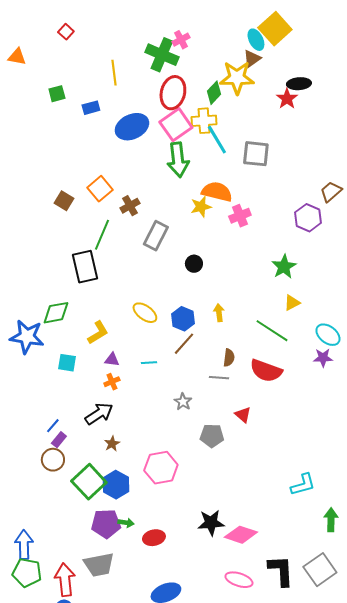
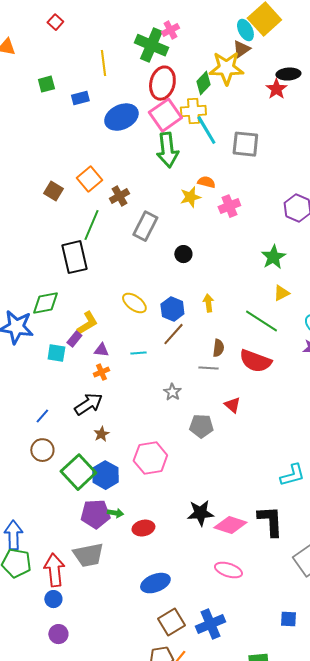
orange semicircle: (217, 192) -> (206, 182), size x0.6
purple rectangle: (59, 440) -> (74, 339), moved
black L-shape: (281, 571) -> (270, 521), moved

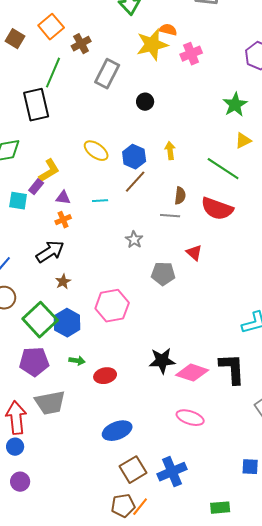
yellow star: (190, 197) -> (152, 45), size x1.5
purple pentagon: (95, 514) -> (34, 362), moved

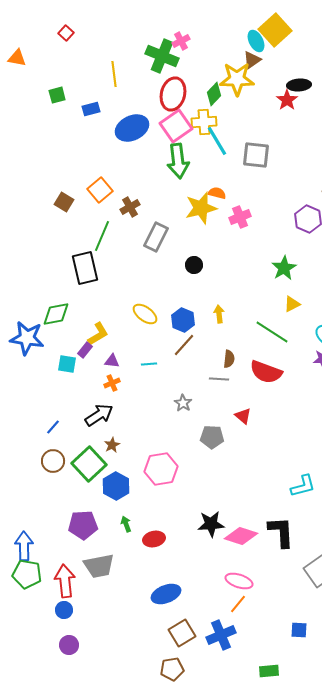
green square: (40, 320) -> (89, 464), moved
green arrow: (77, 361) -> (126, 524), turned -119
orange line: (140, 507) -> (238, 604), moved

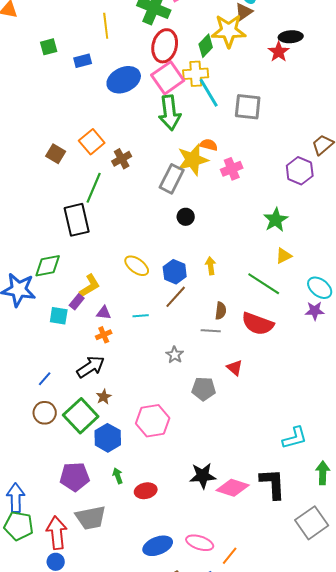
gray rectangle: (156, 237) -> (172, 179), moved
pink ellipse: (239, 581) -> (200, 543), moved

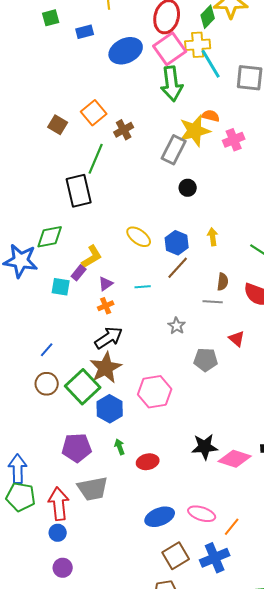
purple triangle: (104, 313) -> (106, 284), turned -42
black arrow: (91, 367) -> (109, 338), moved
brown star: (104, 397) -> (106, 368), size x2.0

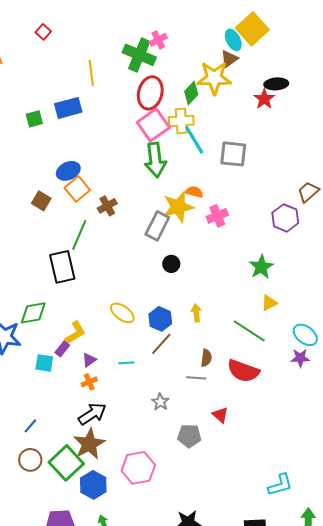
green square: (51, 18) -> (34, 119), moved
blue rectangle: (85, 32) -> (68, 108), size x1.5
blue ellipse: (126, 51) -> (68, 171), moved, size x0.7

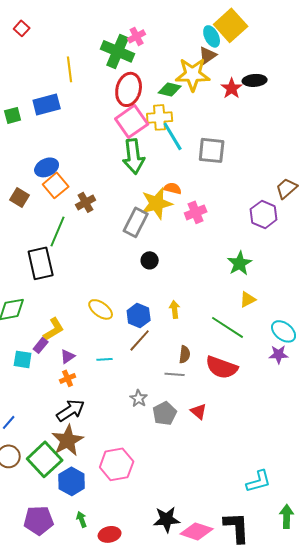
green diamond: (191, 93) -> (170, 89), turned 60
red star: (264, 99) -> (232, 88), moved
gray pentagon: (189, 436) -> (165, 413), moved, turned -30

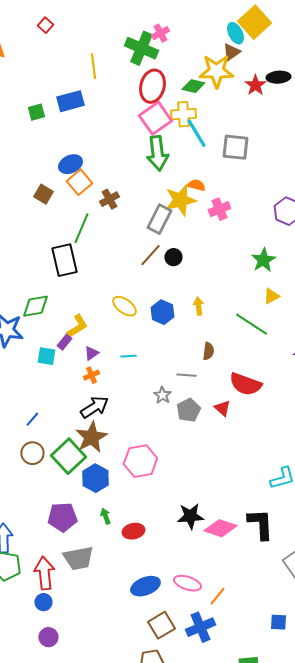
brown line: (140, 340) -> (150, 255), moved
red semicircle: (222, 367) -> (245, 384), moved
gray line: (175, 374) -> (186, 375), moved

